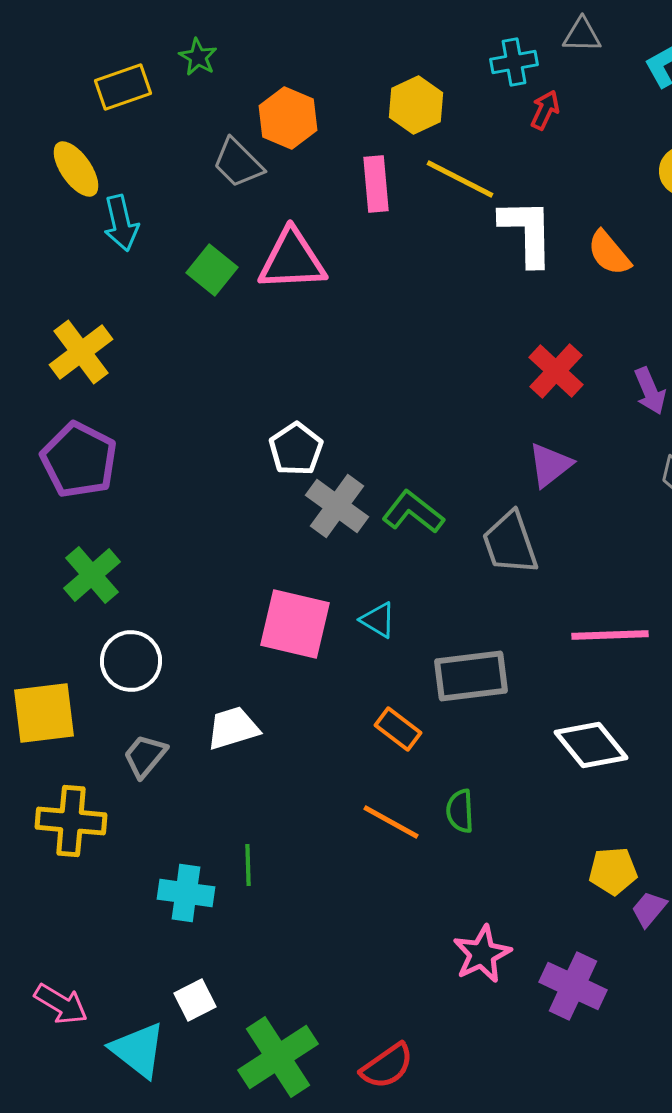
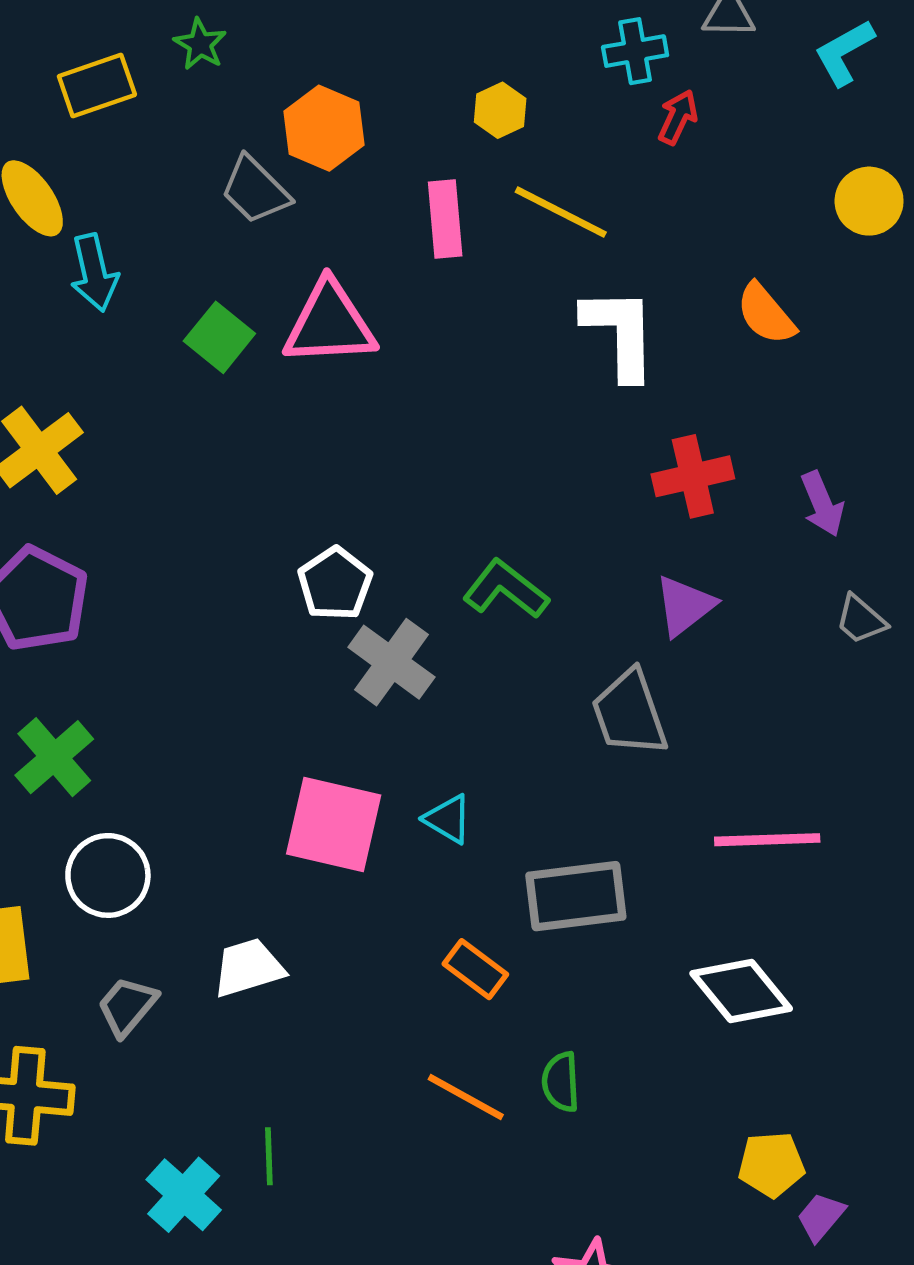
yellow hexagon: (416, 105) -> (500, 110), size x0.7
white L-shape: (527, 232) -> (620, 333), moved
red cross: (556, 371) -> (693, 476), turned 34
green L-shape: (413, 512) -> (506, 589), moved
cyan cross: (186, 893) -> (184, 1195), turned 34

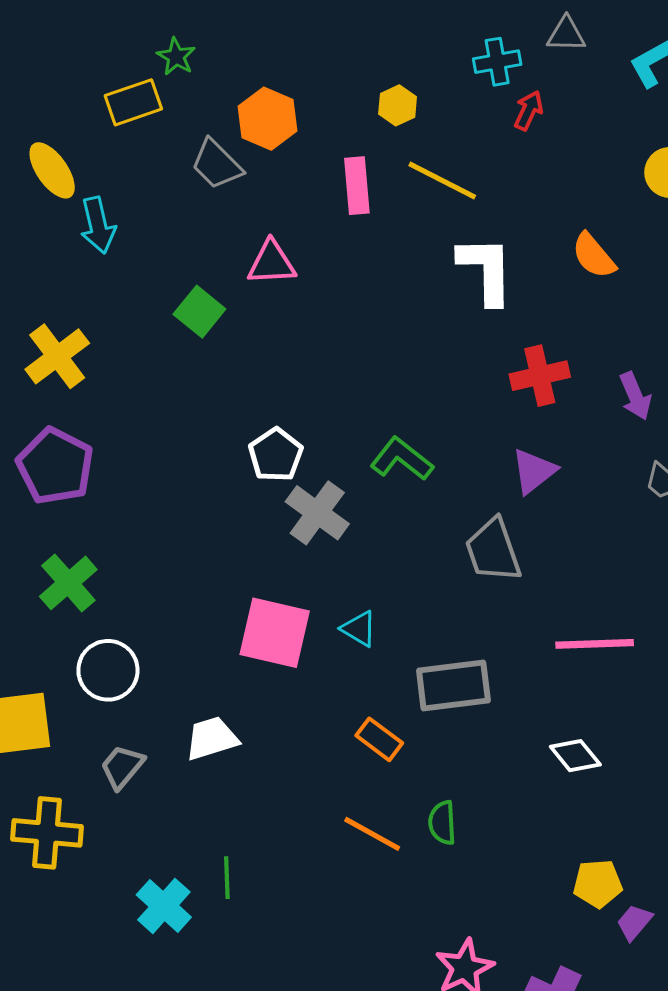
yellow rectangle: (97, 85) -> (133, 102), moved
pink triangle: (330, 324) -> (272, 263), size x0.7
green square: (219, 337) -> (199, 312), moved
white diamond: (741, 991) -> (575, 756), size x0.7

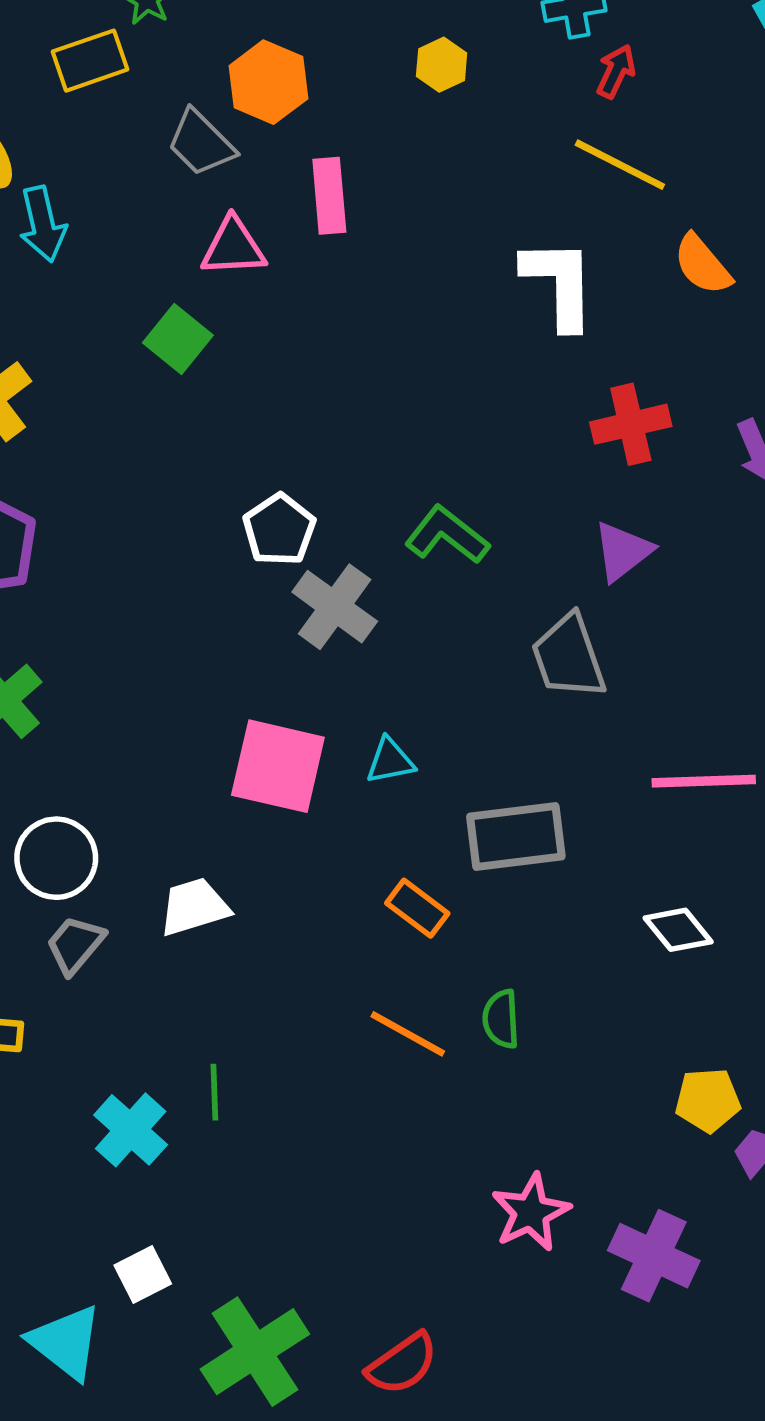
yellow line: (442, 181) -> (620, 165), moved
pink rectangle: (357, 186) -> (329, 196), moved
pink triangle: (272, 263) -> (233, 247), moved
cyan triangle: (359, 629) -> (390, 761), turned -42
white circle: (108, 670) -> (56, 858), moved

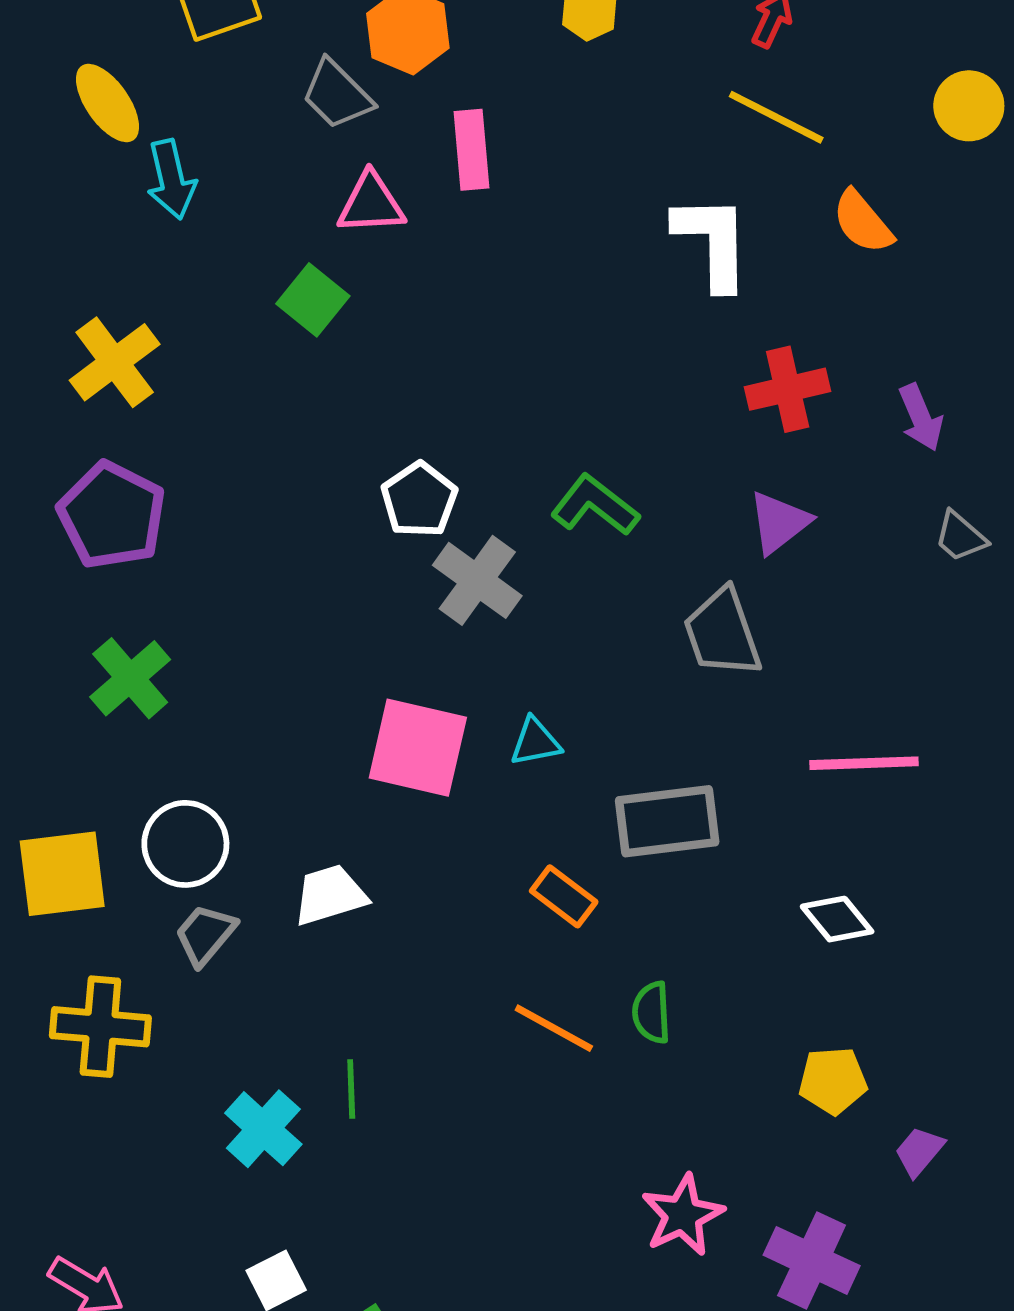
yellow pentagon: (708, 1100) -> (833, 1081), moved

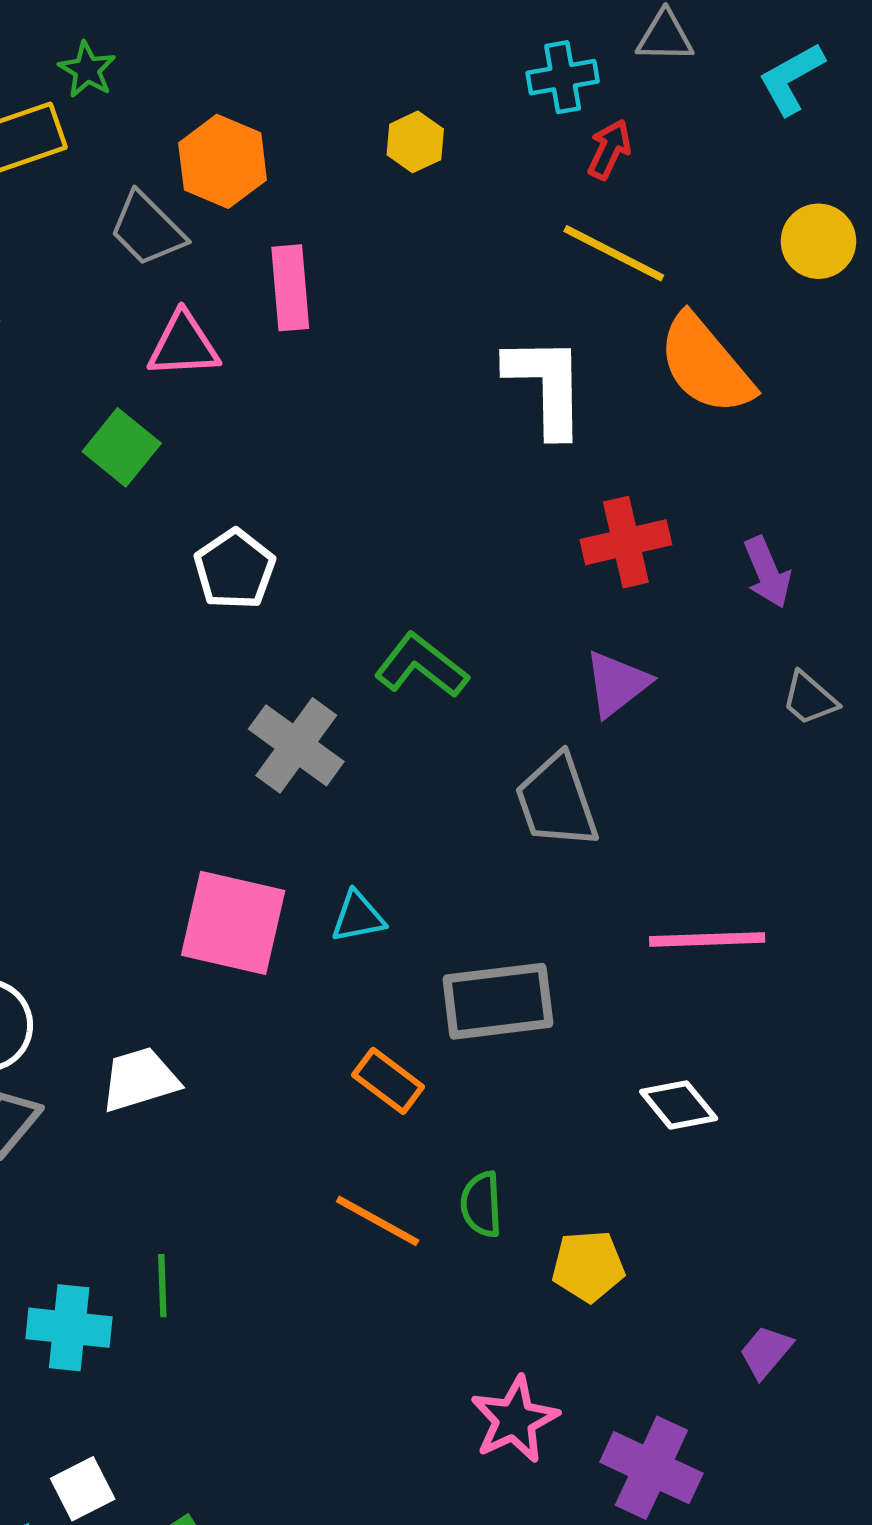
orange semicircle: (863, 222) -> (706, 365), size x1.5
white pentagon: (419, 500) -> (235, 569), moved
yellow pentagon: (833, 1081) -> (588, 1266), moved
cyan cross: (263, 1129) -> (69, 1328), turned -36

